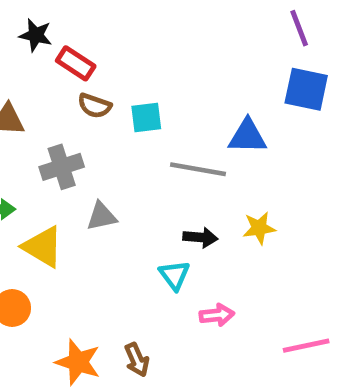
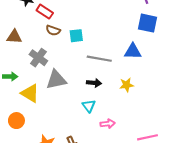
blue triangle: (247, 136) -> (133, 51), moved
gray cross: (62, 167) -> (38, 58), turned -36
gray triangle: (102, 216) -> (56, 80), size x1.5
black arrow: (200, 237) -> (94, 83), moved

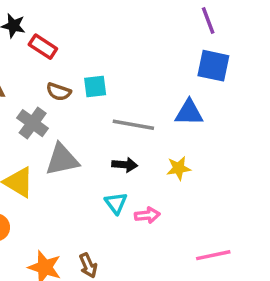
brown semicircle: (53, 30) -> (59, 92), moved
pink arrow: (108, 124) -> (147, 215), moved

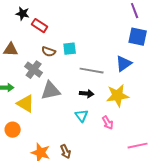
blue triangle: (189, 113) -> (124, 64), turned -36
yellow star: (179, 168) -> (118, 96), size x1.6
pink arrow: (147, 215) -> (108, 123), moved, turned 64

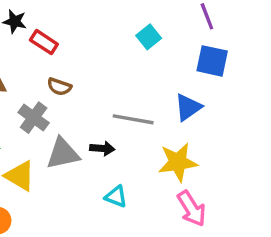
cyan square: (70, 49) -> (149, 37), moved, turned -32
black arrow: (87, 94) -> (102, 148), moved
cyan triangle: (82, 116) -> (116, 197), turned -32
pink arrow: (108, 123) -> (192, 209), moved, size x1.5

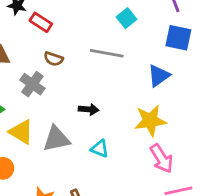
gray line: (133, 119) -> (107, 53), moved
gray triangle: (63, 154) -> (56, 139), moved

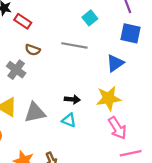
black arrow: (89, 109) -> (72, 99), moved

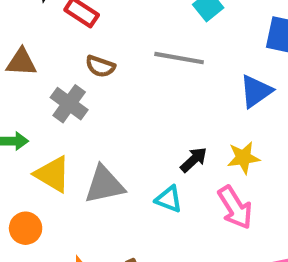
yellow star: (109, 98) -> (243, 158), size x0.7
black arrow: (72, 99) -> (194, 160), moved, turned -48
pink arrow: (117, 128) -> (235, 207), moved

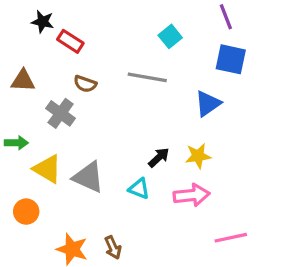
gray triangle: (104, 185) -> (88, 177), turned 36
pink arrow: (235, 207) -> (191, 195), turned -64

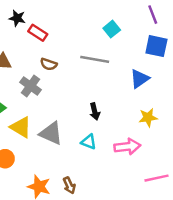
yellow star: (198, 156) -> (148, 118), moved
black arrow: (159, 158) -> (95, 111), moved, turned 119

